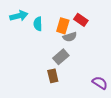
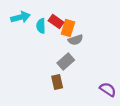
red rectangle: (81, 20) -> (56, 22), moved

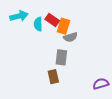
gray rectangle: (66, 61) -> (61, 57), turned -42
purple semicircle: (108, 89) -> (101, 84), turned -49

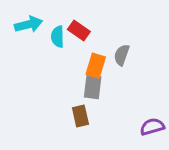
orange rectangle: (63, 26) -> (96, 66), moved
gray semicircle: (70, 37) -> (122, 55), moved, turned 128

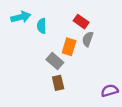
red rectangle: (79, 30) -> (81, 22), moved
gray rectangle: (93, 87) -> (55, 61), moved, turned -56

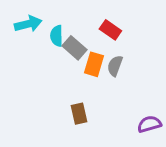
gray semicircle: (88, 39) -> (115, 66), moved
gray rectangle: (55, 61) -> (75, 48), moved

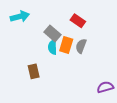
cyan semicircle: (57, 36) -> (53, 47), moved
brown rectangle: (79, 114) -> (34, 71), moved

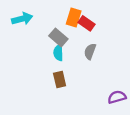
orange rectangle: (66, 45) -> (74, 18), moved
brown rectangle: (34, 71) -> (60, 80), moved

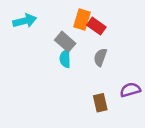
brown rectangle: (60, 80) -> (100, 103), moved
purple semicircle: (117, 97) -> (130, 90), moved

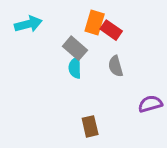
gray semicircle: (100, 57) -> (116, 66), turned -36
brown rectangle: (100, 103) -> (90, 126), moved

